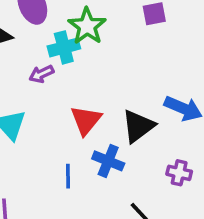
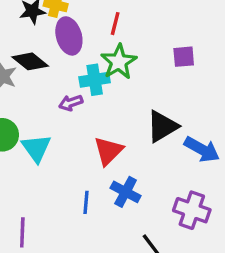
black triangle: (138, 126) -> (162, 126), moved
purple cross: (179, 173) -> (192, 210), size x1.5

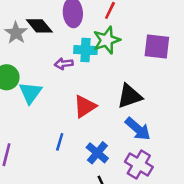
purple square: (184, 57) -> (157, 47), size x1.5
blue arrow: (202, 149) -> (138, 129), moved
blue cross: (126, 192) -> (97, 153), moved

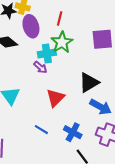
purple arrow: (64, 64) -> (40, 67), moved, turned -120
blue line: (60, 142) -> (41, 130), turned -64

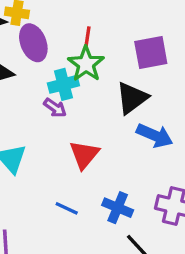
red line: (60, 19) -> (87, 38), moved
black triangle: (89, 83) -> (132, 98), moved
blue arrow: (101, 107) -> (155, 136), moved

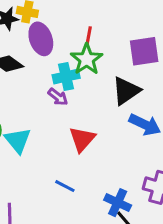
blue cross: (118, 208) -> (118, 203), moved

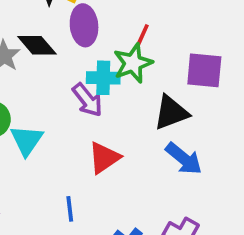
purple arrow: (58, 97) -> (87, 100), size x1.4
blue line: (65, 186) -> (70, 209), turned 42

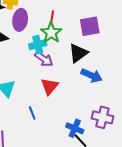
purple ellipse: (84, 25) -> (20, 20), turned 30
purple arrow: (87, 100) -> (44, 59), moved
blue line: (70, 209) -> (32, 113), moved

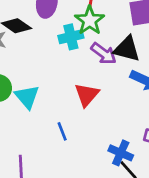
black triangle: (78, 53) -> (127, 49), turned 50
purple arrow: (44, 59) -> (104, 53), moved

